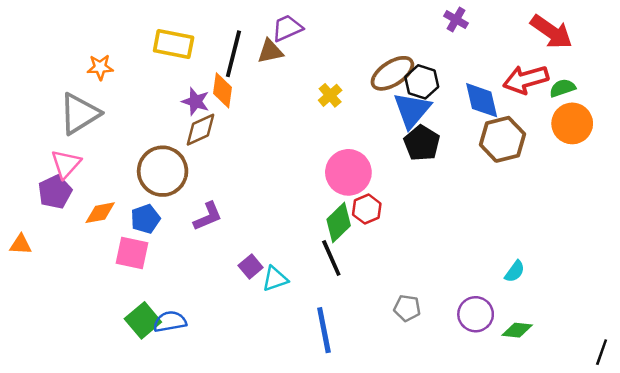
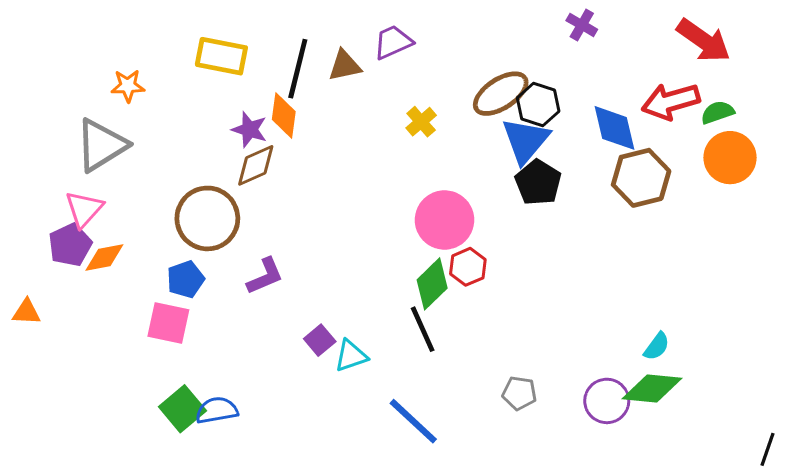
purple trapezoid: (287, 28) -> (393, 42), moved
orange diamond: (100, 213) -> (104, 257), moved
blue line: (324, 330) -> (413, 421), turned -36
green diamond: (517, 330) -> (652, 388), moved, size x1.5

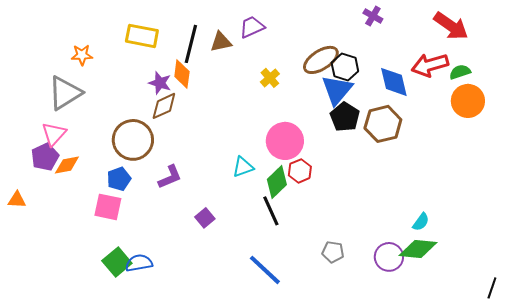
brown hexagon: (641, 178) -> (383, 124), moved
cyan triangle: (351, 356) -> (243, 167), moved

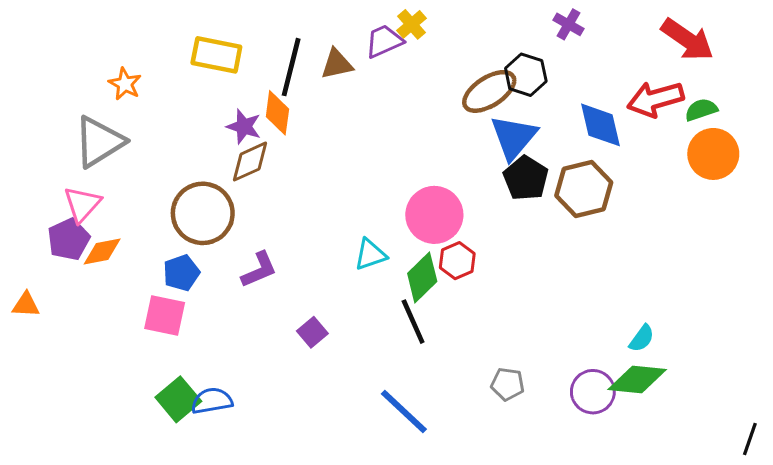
orange star: (82, 55) -> (125, 84), turned 30
black hexagon: (345, 67) -> (526, 75), moved
yellow cross: (270, 78) -> (412, 24), moved

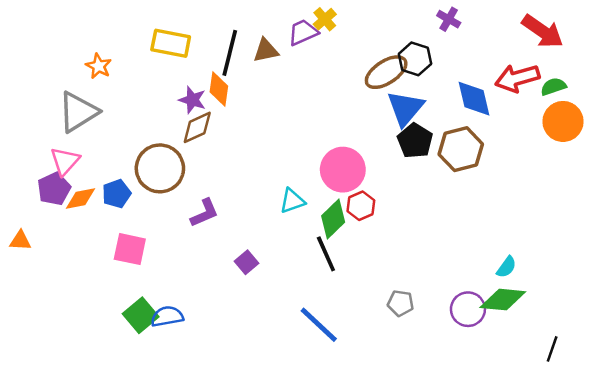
blue pentagon: (181, 273) -> (117, 194), moved
black line: (750, 439) -> (552, 349), moved

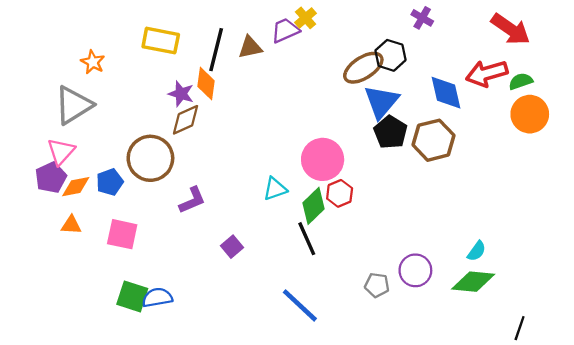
orange triangle: (20, 241) -> (71, 225), moved
purple circle: (468, 309) -> (415, 270), moved
green square: (141, 315) -> (132, 296), turned -32

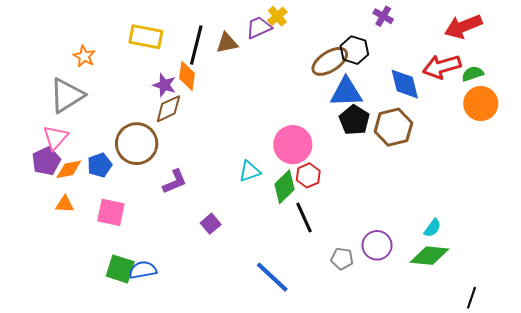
red arrow: (511, 29) -> (463, 26), turned 123
blue triangle: (381, 102) -> (346, 92), turned 48
black line: (307, 239) -> (304, 218), moved

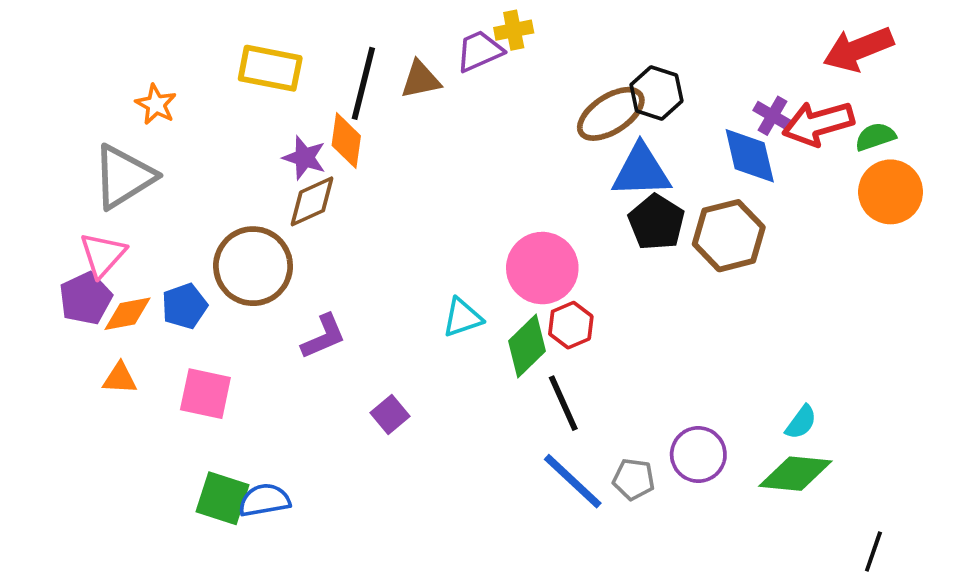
yellow cross: (277, 16) -> (514, 30), turned 30
purple cross: (383, 16) -> (773, 116), moved
blue line: (272, 277) -> (573, 481), moved

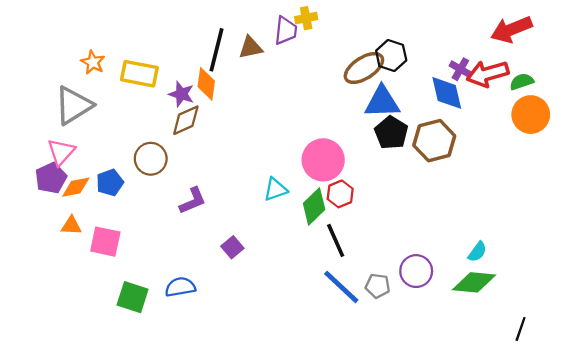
purple trapezoid: (479, 51) -> (286, 31), turned 120
yellow rectangle: (270, 68) -> (139, 74), moved
brown circle: (253, 266) -> (151, 159), size x0.7
pink square: (205, 394) -> (105, 242), moved
blue semicircle: (264, 500) -> (180, 287), moved

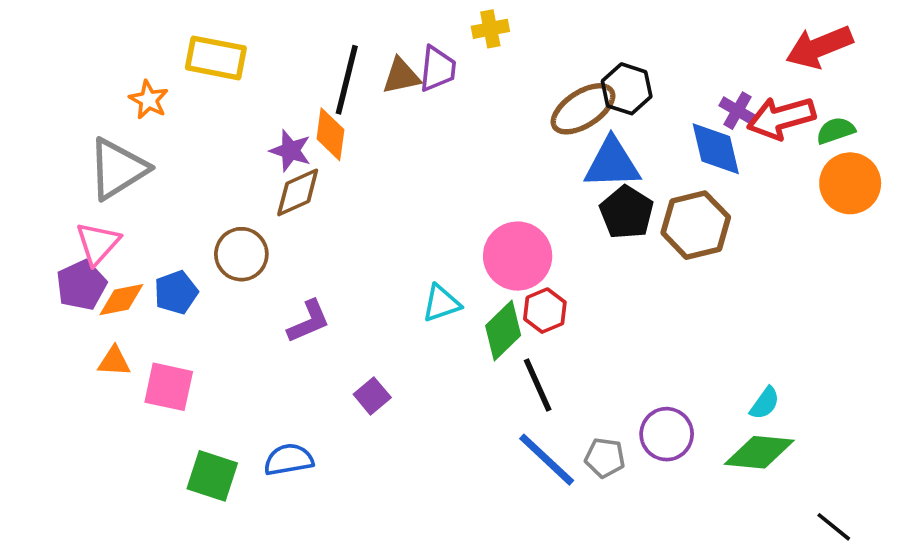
purple trapezoid: (286, 31) -> (438, 69), moved
yellow rectangle: (139, 74) -> (216, 58), moved
black line: (521, 329) -> (834, 527), turned -70

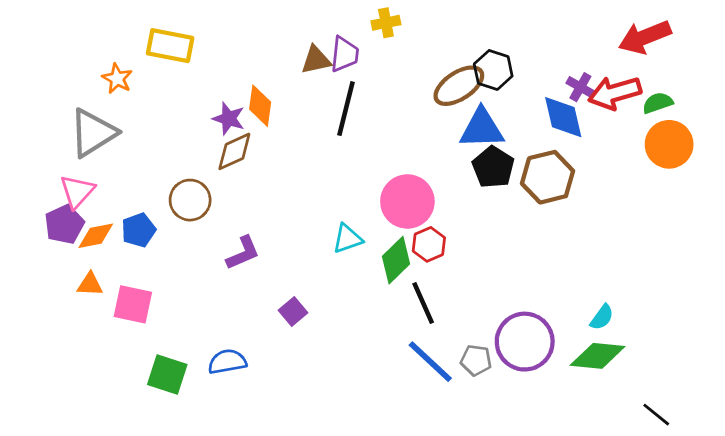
black line: (347, 80) -> (346, 109), moved
purple circle: (667, 434) -> (525, 342), size x1.4

